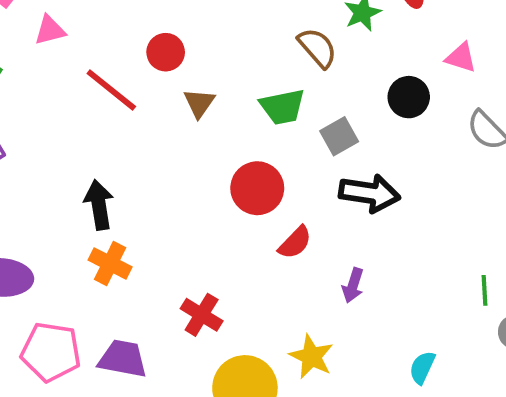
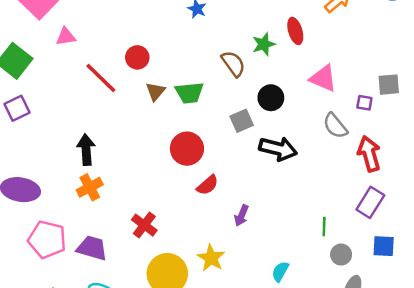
pink triangle: (461, 58) -> (323, 78), size x1.4
black circle: (409, 97) -> (271, 98), moved
green trapezoid: (282, 107) -> (189, 93), moved
black arrow: (369, 193) -> (278, 149), moved
orange cross: (110, 264) -> (90, 187), turned 30

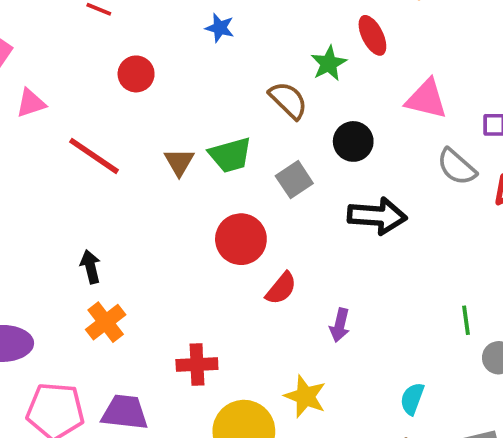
red circle: (137, 57) -> (136, 74), moved
gray square: (242, 121) -> (294, 180), moved
black arrow: (86, 150) -> (91, 267), size x0.7
red cross: (144, 225) -> (197, 364), turned -30

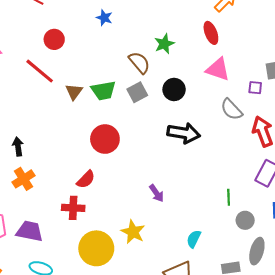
red ellipse: (372, 35) -> (211, 33), moved
red line: (94, 156) -> (40, 71), moved
gray square: (294, 180) -> (137, 92), moved
red semicircle: (281, 288) -> (86, 179), moved
purple arrow: (340, 325) -> (157, 193), turned -54

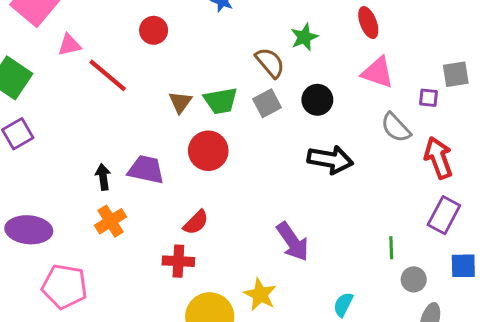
red line: (40, 71) -> (108, 75), moved
red circle: (105, 139) -> (208, 151), moved
purple arrow: (157, 193) -> (293, 242), size x1.6
purple trapezoid: (30, 231) -> (146, 170), moved

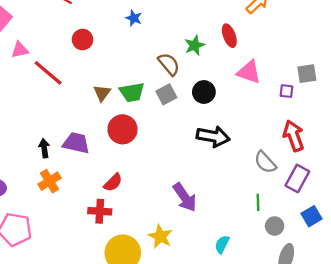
red ellipse: (368, 23) -> (229, 36), moved
gray semicircle: (396, 128) -> (265, 162), moved
blue square: (463, 266) -> (312, 216), turned -30

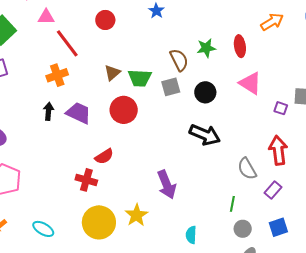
purple rectangle: (297, 178) -> (273, 190), size x0.7
orange cross: (50, 181) -> (57, 75), moved
cyan semicircle: (222, 244) -> (191, 235), turned -36

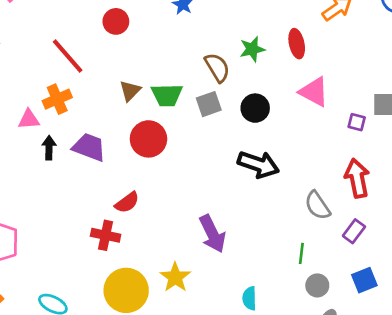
pink triangle: (46, 17) -> (29, 119), moved

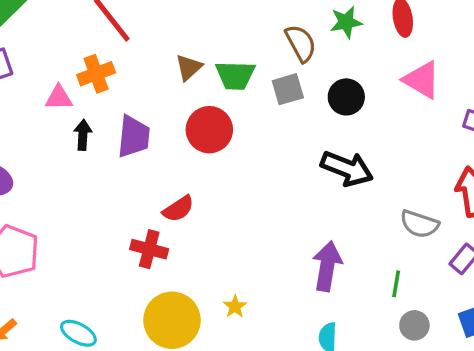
purple trapezoid: (89, 147) -> (134, 137), turned 72
gray semicircle: (317, 205) -> (419, 224), turned -40
purple arrow: (212, 234) -> (327, 266), moved, turned -147
yellow star: (175, 277) -> (235, 307), size x0.6

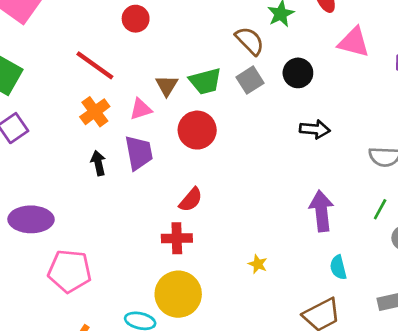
pink triangle: (59, 98) -> (141, 109), moved
black arrow: (347, 168) -> (315, 129), size x0.7
green line: (396, 284) -> (380, 209), turned 35
yellow circle: (172, 320) -> (178, 294), moved

